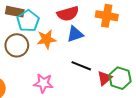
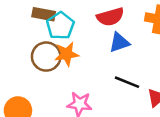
orange star: (46, 39) -> (67, 54), moved

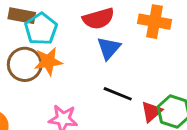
blue triangle: (119, 42) -> (109, 48), turned -30

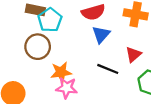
orange star: (48, 61) -> (61, 72), moved
red triangle: (152, 112) -> (133, 54), moved

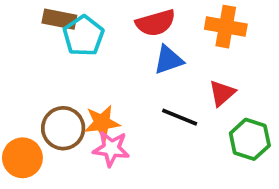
blue triangle: (101, 34) -> (169, 60), turned 30
brown circle: (38, 47) -> (63, 128), moved

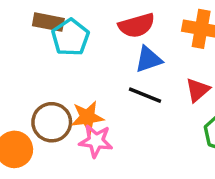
black line: (180, 117) -> (145, 95), moved

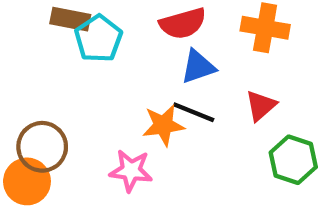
orange star: (87, 117) -> (163, 125), moved
brown circle: (52, 122) -> (42, 147), moved

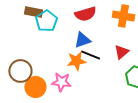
blue triangle: (198, 67) -> (82, 40), moved
orange circle: (27, 181) -> (35, 87), moved

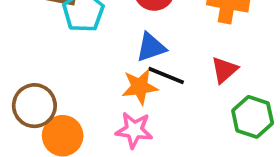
pink star: (61, 82) -> (134, 130), moved

